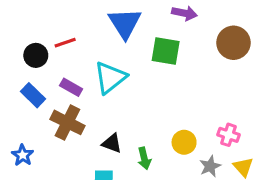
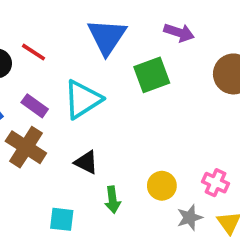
red line: (65, 43) -> (33, 52), turned 45
green square: (166, 51) -> (152, 75), turned -36
black triangle: (112, 143) -> (86, 162), moved

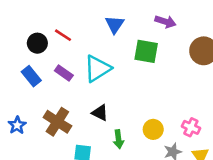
blue triangle: (107, 37) -> (115, 24), size x0.7
green square: (152, 75) -> (146, 51), turned 30
brown cross: (26, 147) -> (57, 122), moved

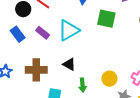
brown cross: (57, 122) -> (36, 70), turned -35

